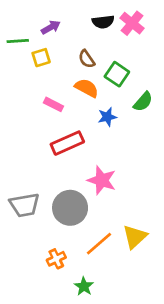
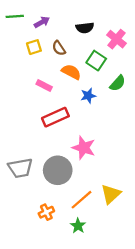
black semicircle: (103, 22) -> (85, 28), moved
pink cross: (132, 23) -> (116, 39), moved
green line: (18, 41) -> (15, 16), moved
brown semicircle: (87, 59) -> (59, 48), moved
green star: (84, 286) -> (78, 226), moved

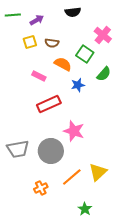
black semicircle: (85, 28) -> (73, 12), moved
brown semicircle: (59, 48) -> (52, 43), turned -48
green star: (78, 226) -> (85, 209), moved

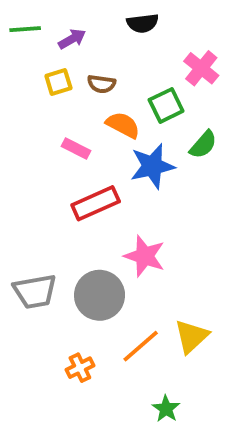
green square: (85, 54) -> (166, 105), turned 30
blue star: (78, 85) -> (152, 166), size x1.6

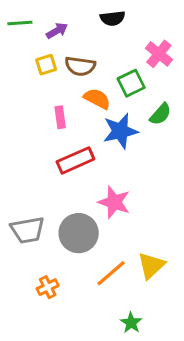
brown semicircle: (101, 84) -> (80, 66), size x1.4
pink rectangle: (76, 148) -> (60, 117), turned 55
orange cross: (80, 368) -> (48, 287), moved

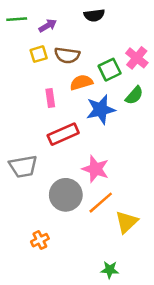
pink cross: (159, 54) -> (137, 58), moved
orange semicircle: (97, 99) -> (81, 82), turned -45
gray trapezoid: (28, 230) -> (23, 166), moved
orange line: (111, 273) -> (101, 203), moved
green star: (131, 323) -> (110, 270), turned -30

